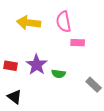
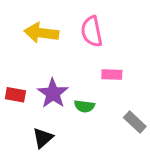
pink rectangle: (78, 43) -> (112, 75), moved
black triangle: (15, 97) -> (43, 138), moved, turned 42

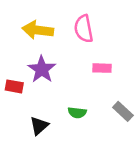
purple star: (53, 93) -> (42, 69), moved
green semicircle: (84, 106) -> (77, 113), moved

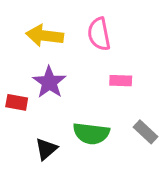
green semicircle: (77, 113) -> (91, 133), size x1.6

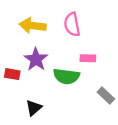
green semicircle: (91, 133) -> (66, 76), moved

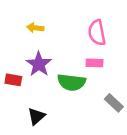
pink semicircle: (72, 24) -> (97, 33), moved
yellow arrow: (33, 26) -> (35, 28), size x0.6

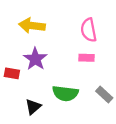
yellow arrow: (35, 28) -> (32, 26), size x1.6
green semicircle: (71, 82) -> (65, 93), moved

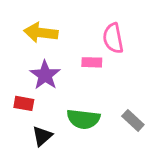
pink rectangle: (86, 58) -> (92, 62), moved
red rectangle: (12, 73) -> (24, 103), moved

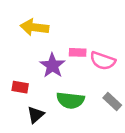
pink semicircle: (113, 38) -> (103, 61), moved, turned -60
purple star: (45, 75) -> (52, 66), moved

